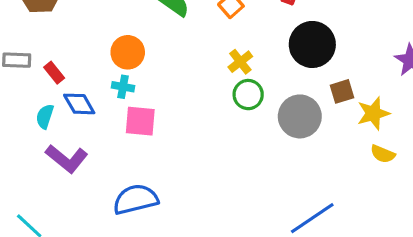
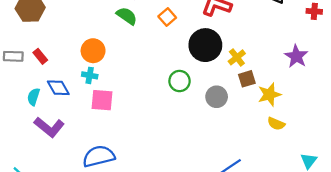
black circle: (312, 44) -> (205, 45), moved
yellow cross: (240, 62) -> (237, 57), moved
red rectangle: (54, 73) -> (40, 56), moved
gray circle: (300, 116) -> (217, 97), size x0.7

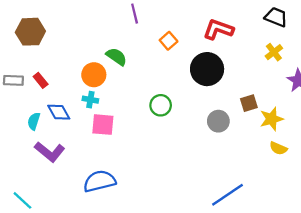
green semicircle: (127, 16) -> (116, 57), moved
yellow cross: (237, 57) -> (274, 52), moved
green circle: (180, 81) -> (161, 105), moved

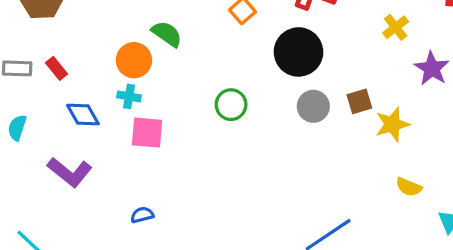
cyan semicircle: (34, 121) -> (17, 128), moved
gray circle: (218, 121) -> (313, 106), moved
yellow semicircle: (278, 148) -> (409, 187), moved
blue semicircle: (99, 181) -> (142, 215), size x0.5

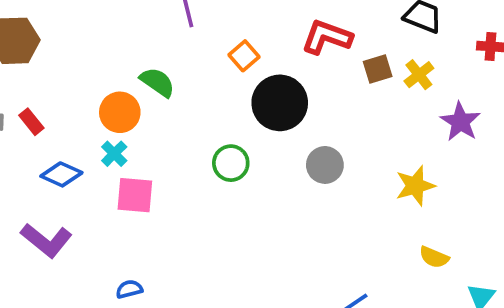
black circle: (298, 52) -> (280, 103), moved
cyan cross: (129, 96) -> (114, 154), turned 35
brown square: (359, 101) -> (378, 69), moved
blue diamond: (83, 115) -> (61, 174), turned -36

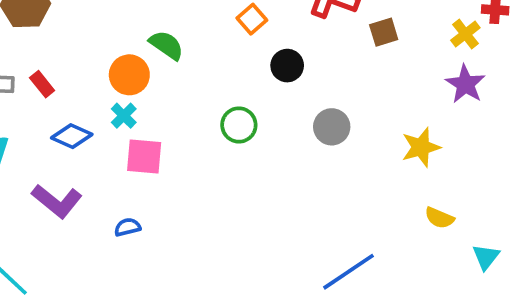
yellow cross: (419, 75) -> (465, 34), moved
black circle: (280, 103) -> (287, 66), size x0.6
blue semicircle: (129, 289) -> (127, 227), moved

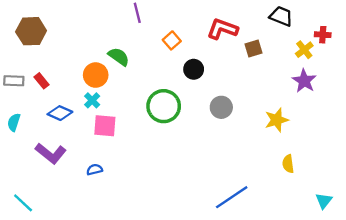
green circle: (239, 125) -> (164, 106), size x1.5
yellow semicircle: (439, 218) -> (288, 164), turned 60
cyan triangle: (486, 257) -> (324, 201), moved

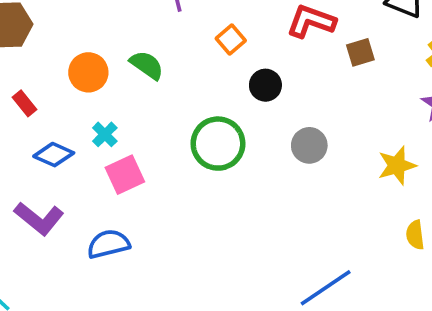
orange circle: (96, 75) -> (88, 72), moved
pink square: (105, 126) -> (125, 175), turned -30
blue semicircle: (95, 170) -> (108, 244), size x1.6

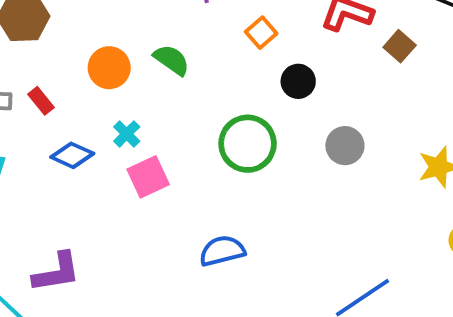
brown square: (360, 52) -> (400, 46), turned -32
purple L-shape: (39, 218) -> (57, 272), moved, turned -48
blue semicircle: (108, 244) -> (222, 251), moved

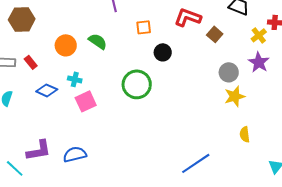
orange square: (261, 33) -> (144, 27), turned 35
cyan cross: (127, 134) -> (75, 79), turned -32
gray circle: (345, 146) -> (229, 72), moved
blue semicircle: (222, 251) -> (75, 154), moved

